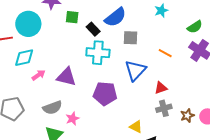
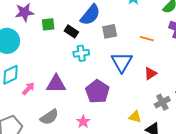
cyan cross: (98, 53) -> (81, 53), size x0.7
purple pentagon: (105, 94) -> (97, 92), turned -30
gray cross: (164, 108) -> (162, 102), moved
pink star: (72, 119) -> (83, 122), moved

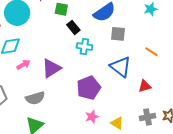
black rectangle: (71, 31) -> (73, 27), moved
blue triangle: (122, 62) -> (121, 67), turned -40
purple triangle: (56, 84) -> (51, 68), turned -50
pink star: (83, 122) -> (92, 117), moved

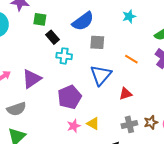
blue triangle: (121, 67) -> (101, 75), turned 35
yellow triangle: (117, 123) -> (93, 124), moved

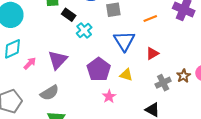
cyan cross: (64, 56) -> (84, 30), turned -35
orange line: (131, 59) -> (150, 18), turned -40
yellow triangle: (93, 124) -> (126, 75), moved

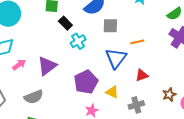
orange line: (150, 18) -> (137, 42), moved
brown star: (184, 76) -> (169, 95), moved
gray cross: (163, 83) -> (136, 105), moved

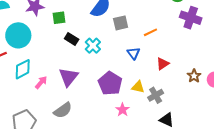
black rectangle: (65, 23) -> (72, 39), moved
blue triangle: (116, 58) -> (134, 53), size x0.6
gray cross: (136, 105) -> (156, 95), moved

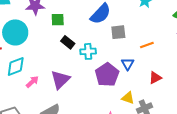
cyan cross: (93, 46) -> (88, 51), turned 35
purple pentagon: (110, 83) -> (107, 75), moved

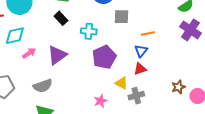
black rectangle: (68, 42) -> (61, 18), moved
blue triangle: (128, 64) -> (141, 51), moved
red triangle: (155, 78) -> (140, 69), moved

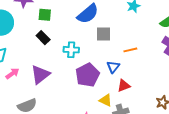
blue triangle: (141, 51) -> (113, 67), moved

